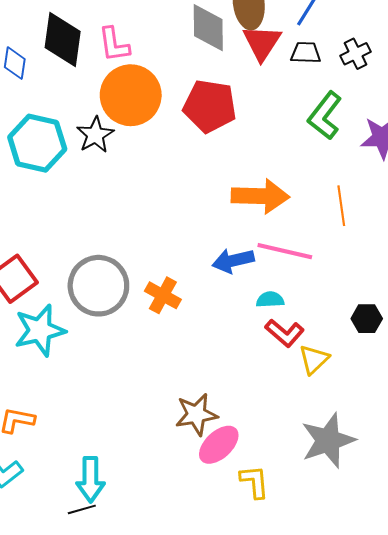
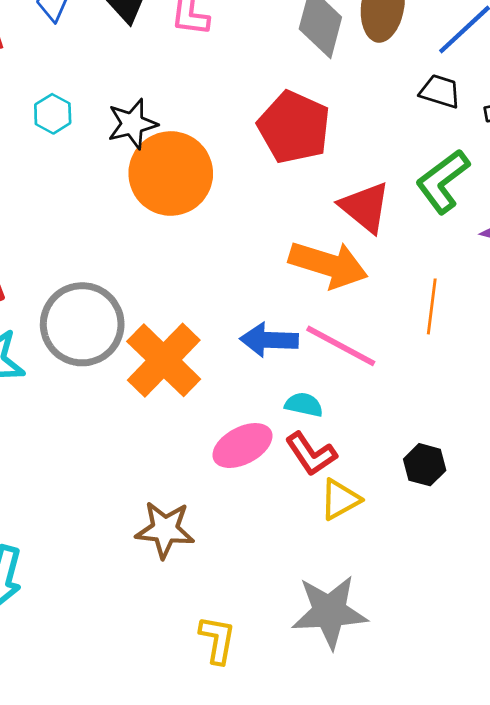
red triangle: (262, 43) -> (365, 207), moved, turned -39
orange circle: (131, 95) -> (171, 173), moved
cyan hexagon: (37, 143) -> (53, 114), size x0.5
orange cross: (163, 295) -> (164, 360), size x1.6
pink ellipse: (219, 445) -> (242, 446), moved

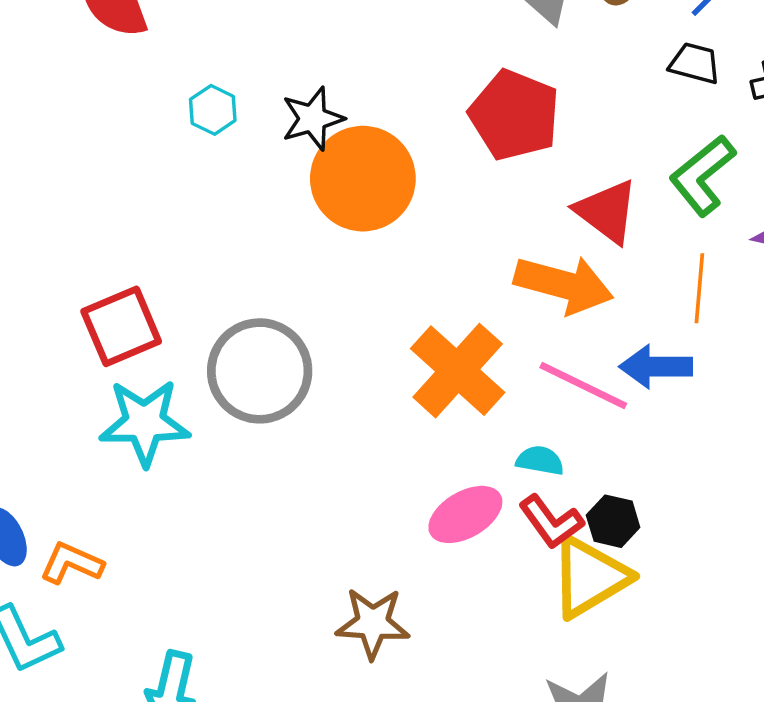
orange line: (432, 306) -> (699, 288), moved
blue arrow: (269, 340) -> (656, 367), moved
orange cross: (164, 360) -> (458, 371), moved
black hexagon: (425, 465) -> (613, 521), moved
yellow triangle: (340, 499) -> (590, 577), size x1.6

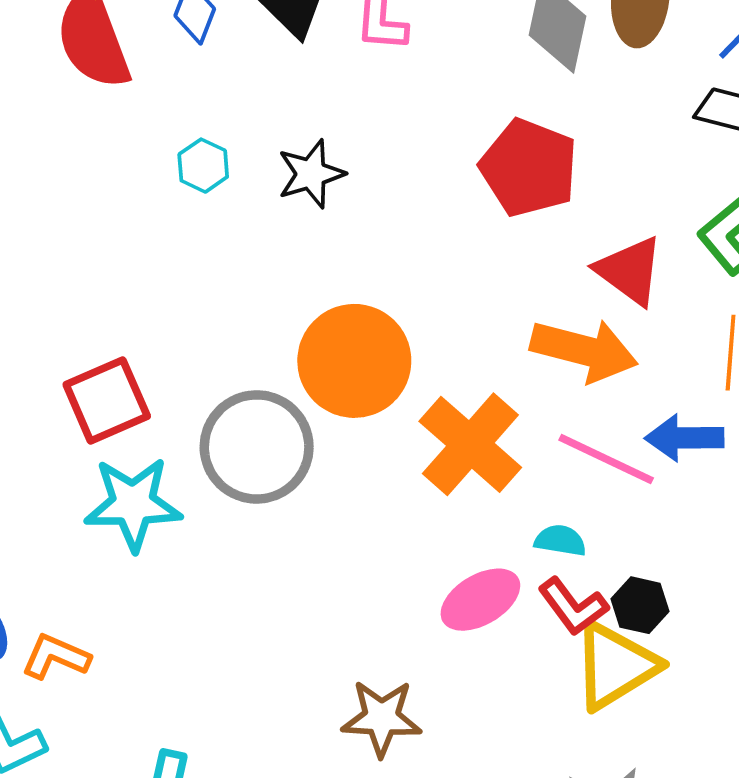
orange circle: (363, 179) -> (354, 361), moved

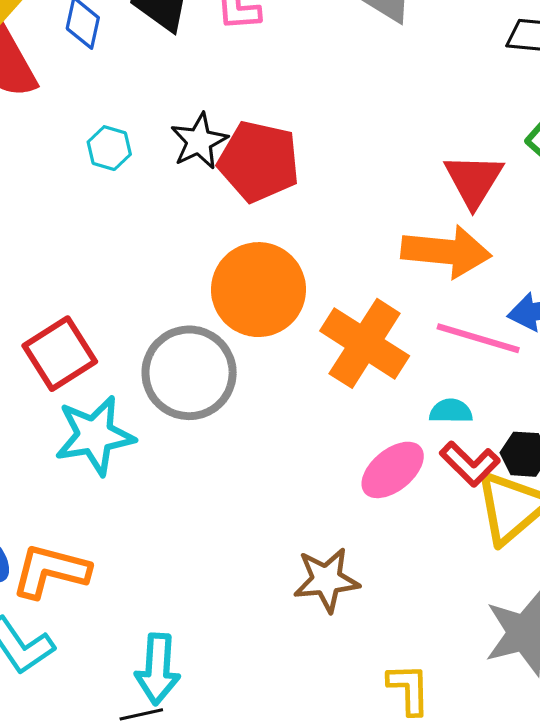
red pentagon: (529, 168) -> (259, 161), moved
red triangle: (630, 271) -> (474, 180), turned 34
orange L-shape: (56, 657) -> (50, 571), size x1.4

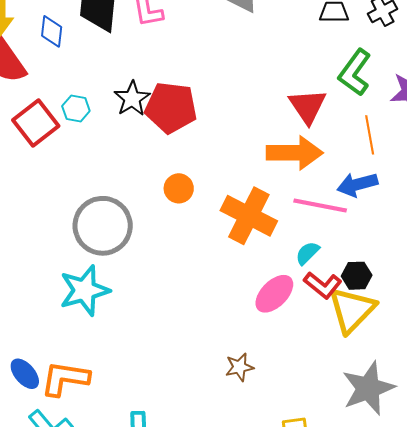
orange circle: (258, 290) -> (179, 188), size x0.5
red square: (60, 354) -> (36, 123), moved
gray circle: (189, 373) -> (103, 226), moved
cyan semicircle: (451, 411) -> (307, 253), turned -40
brown star: (326, 580) -> (239, 367), size x0.7

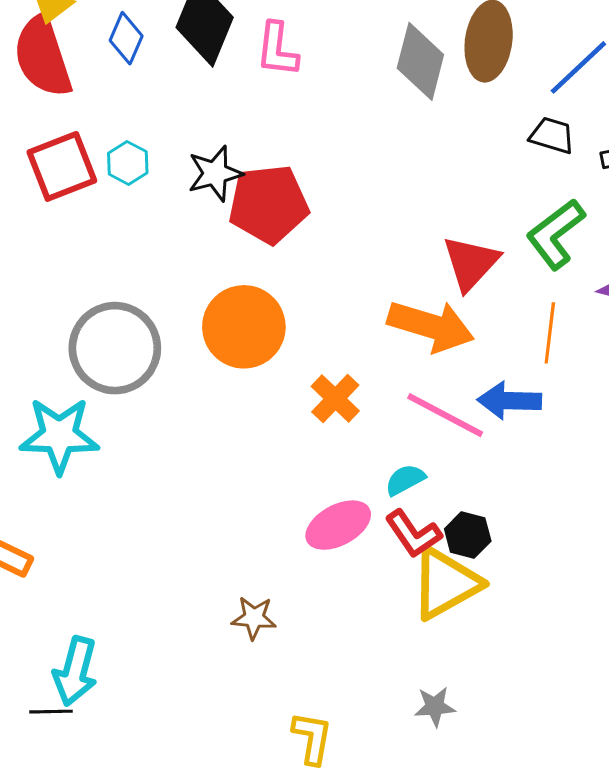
red pentagon: (171, 108) -> (268, 204), turned -30
orange circle: (179, 188) -> (244, 327), size x1.8
orange cross: (249, 216) -> (335, 399), size x0.6
gray star: (368, 388) -> (435, 706), size x0.5

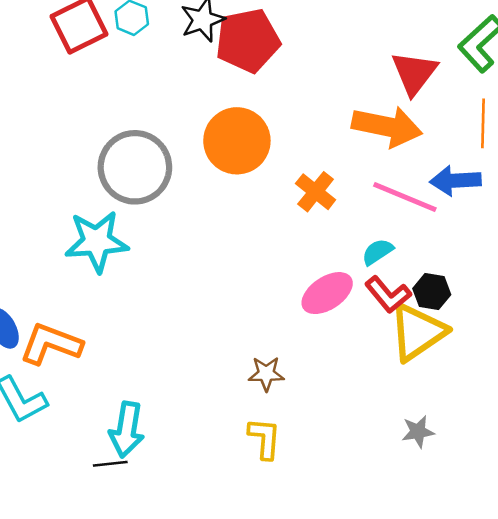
yellow L-shape: (312, 738) -> (265, 438), moved

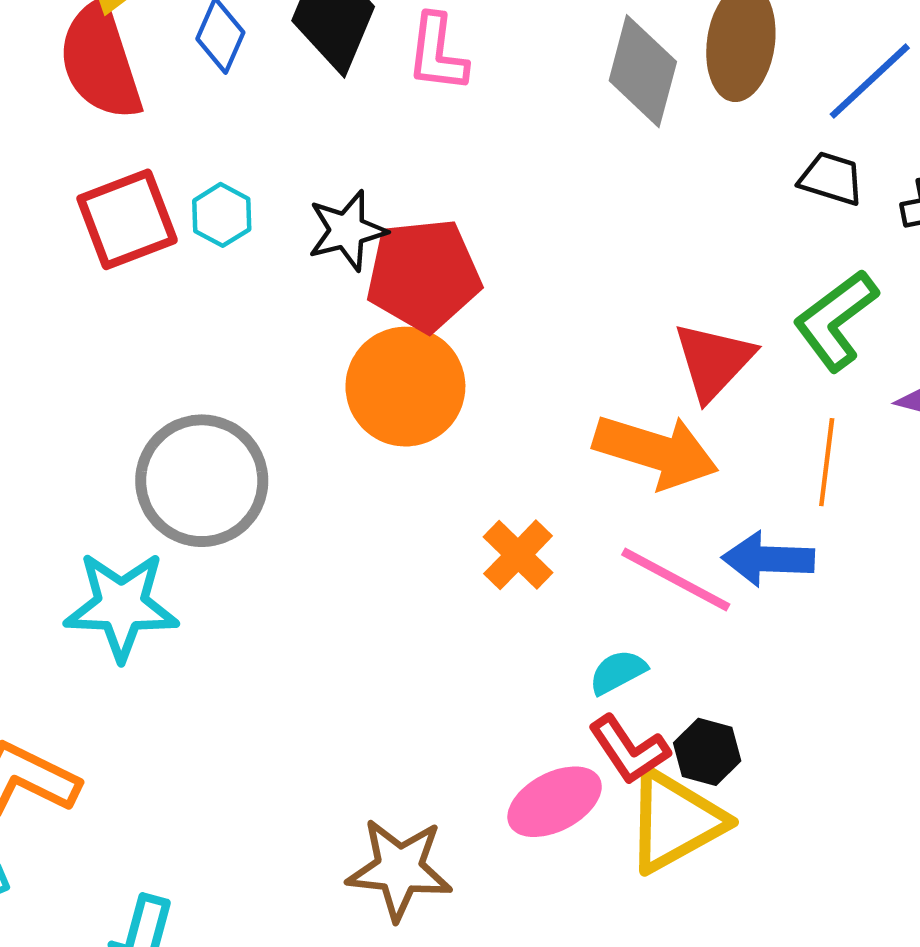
orange circle: (237, 141) -> (405, 387), moved
pink ellipse: (327, 293) -> (555, 802), moved
brown star: (266, 374) -> (399, 869), size x1.6

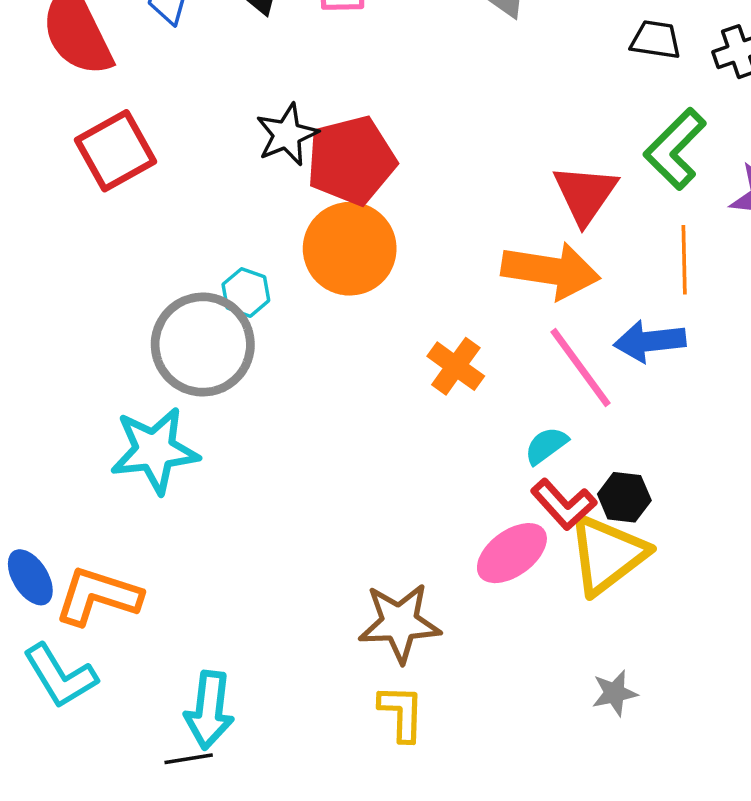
cyan hexagon: (222, 215) -> (246, 292), moved
pink line: (676, 579) -> (581, 367), turned 34

